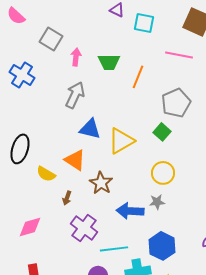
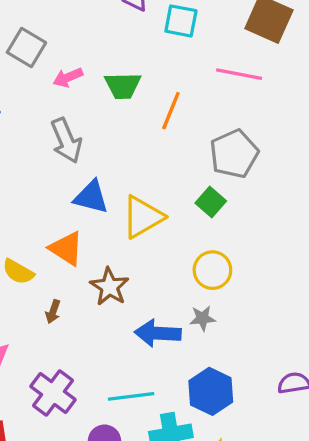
pink arrow: (76, 57) -> (68, 77), turned -120
gray arrow: (75, 95) -> (66, 141), turned 132
purple cross: (84, 228) -> (53, 393), moved

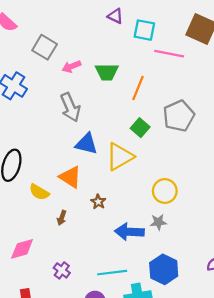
pink line: (239, 74) -> (169, 54), moved
green square: (211, 202) -> (140, 128), moved
brown star: (109, 287) -> (98, 202), size x0.6
purple cross: (53, 393) -> (62, 270), size x0.6

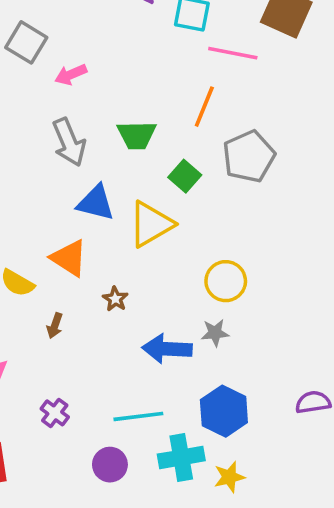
green trapezoid: (107, 72) -> (137, 135), moved
orange line: (138, 88) -> (204, 107), moved

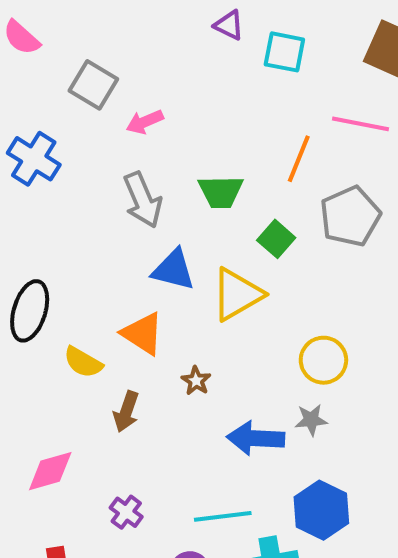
pink line: (233, 53) -> (360, 124), moved
brown arrow: (55, 326) -> (126, 412), size x1.4

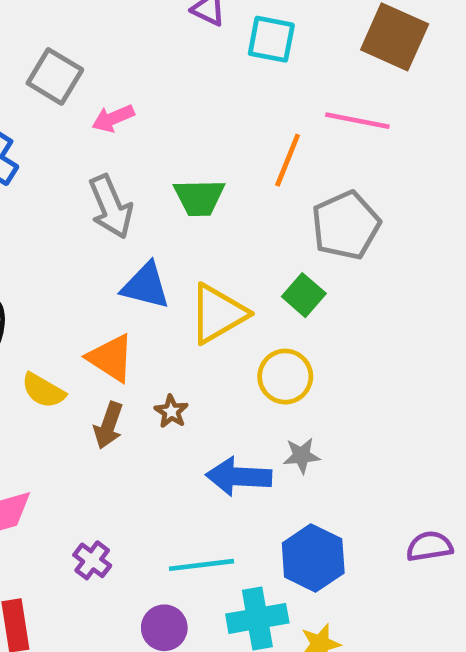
green square: (276, 239) -> (304, 295), moved
yellow circle: (323, 360) -> (285, 377), moved
brown arrow: (126, 412) -> (108, 425), moved

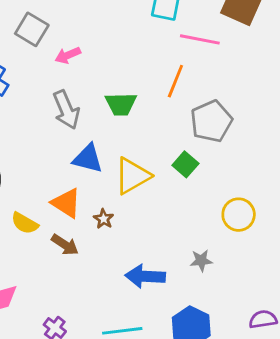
pink line: (357, 121) -> (200, 39), moved
yellow circle: (285, 377) -> (239, 215), moved
brown star: (171, 411) -> (104, 219), moved
brown arrow: (108, 425) -> (65, 245), turned -76
gray star: (302, 456) -> (201, 261), moved

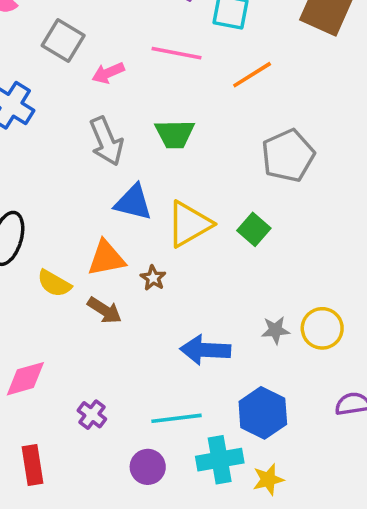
pink line: (200, 39) -> (176, 53), moved
orange line: (175, 81) -> (252, 75), moved, turned 36
green square: (185, 164) -> (254, 229), moved
orange triangle: (66, 203) -> (106, 258), turned -44
yellow circle: (239, 215) -> (322, 328), moved

